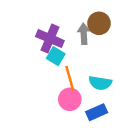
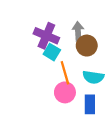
brown circle: (99, 23) -> (87, 46), moved
blue rectangle: (97, 112) -> (90, 104), turned -66

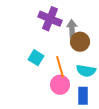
purple cross: (46, 36) -> (50, 19), moved
cyan square: (52, 52) -> (36, 58), moved

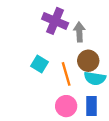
brown circle: (80, 42) -> (88, 61), moved
pink circle: (60, 85) -> (66, 106), moved

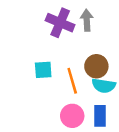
gray arrow: (79, 32) -> (87, 20), moved
cyan square: (40, 64) -> (43, 70), turned -35

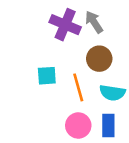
gray arrow: (87, 20) -> (94, 22), turned -30
brown circle: (96, 66) -> (99, 59), moved

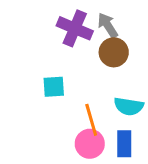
brown circle: (99, 59) -> (114, 52), moved
orange line: (78, 87) -> (91, 120), moved

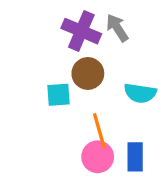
brown circle: (114, 52) -> (88, 73), moved
cyan semicircle: (129, 106) -> (140, 93), moved

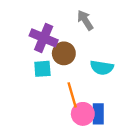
purple cross: (81, 31) -> (44, 38), moved
pink circle: (98, 157) -> (83, 114), moved

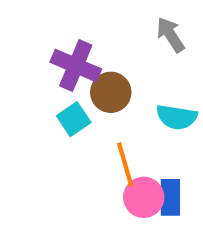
gray arrow: (85, 20) -> (170, 35), moved
cyan square: (42, 69) -> (74, 119), turned -30

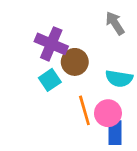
pink circle: (144, 197) -> (108, 113), moved

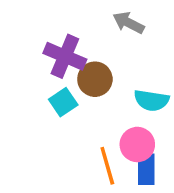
gray arrow: (115, 23) -> (128, 23), moved, turned -30
orange line: (84, 110) -> (107, 166), moved

